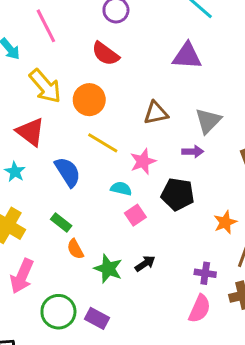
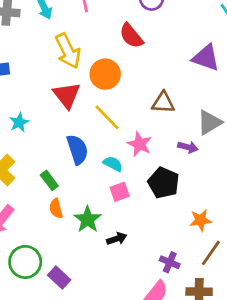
red triangle: (30, 132) -> (67, 95), moved
pink star: (143, 161) -> (140, 144), turned 30
blue semicircle: (68, 172) -> (77, 149), moved
green star: (108, 269) -> (88, 219), moved

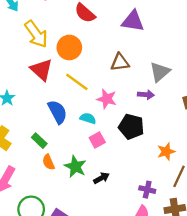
purple triangle: (206, 58) -> (133, 21), moved

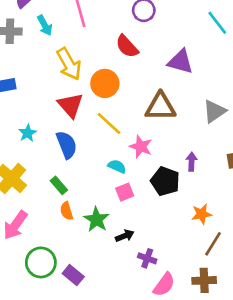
brown triangle: (120, 62) -> (160, 107), size x1.4
gray triangle: (160, 72) -> (214, 111), moved
purple arrow: (146, 95) -> (192, 162), moved, turned -98
blue semicircle: (57, 112) -> (67, 145), moved
purple cross: (147, 190) -> (147, 258), moved

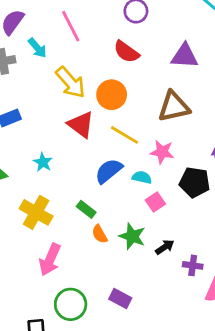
blue semicircle: (67, 145) -> (109, 171), moved, turned -96
green circle: (41, 262) -> (71, 304), moved

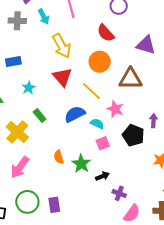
orange circle: (112, 95) -> (100, 62), moved
cyan star: (43, 162) -> (29, 88), moved
green rectangle: (86, 209) -> (40, 116), moved
purple rectangle: (120, 298) -> (54, 205), moved, turned 42

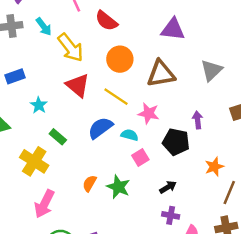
cyan arrow: (44, 17) -> (44, 27), moved
red semicircle: (106, 33) -> (106, 21), moved
orange semicircle: (59, 157) -> (90, 183), turned 56
black arrow: (102, 176) -> (168, 187), moved

